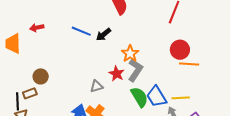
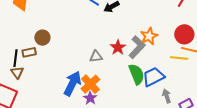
orange star: (130, 54) -> (149, 36), moved
blue trapezoid: (156, 97) -> (153, 77), turned 85
yellow line: (181, 98) -> (179, 58), moved

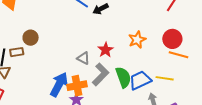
gray L-shape: (137, 47) -> (101, 74), moved
gray triangle: (96, 56) -> (83, 58), turned 32
yellow line: (179, 58) -> (165, 78), moved
orange cross: (90, 84) -> (77, 86), turned 30

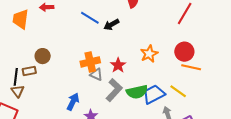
green semicircle: (123, 77) -> (137, 92), turned 100
yellow line: (165, 78) -> (178, 91), turned 30
blue arrow: (59, 84) -> (73, 102), size x0.7
orange cross: (77, 86) -> (90, 62), moved

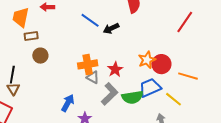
red circle: (184, 52) -> (161, 64), moved
brown rectangle: (29, 71) -> (31, 36), moved
blue trapezoid: (154, 94) -> (150, 88), moved

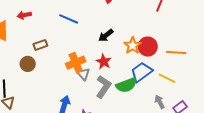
black arrow: (111, 28) -> (106, 35), moved
brown rectangle: (31, 36) -> (40, 45), moved
gray triangle: (93, 77) -> (83, 74), turned 32

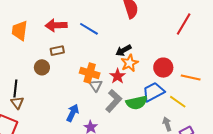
red arrow: (24, 15) -> (56, 25), moved, size x1.5
orange star: (133, 46) -> (130, 63), moved
orange cross: (76, 63) -> (90, 73), turned 30

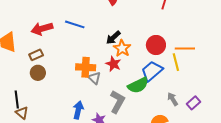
brown rectangle: (57, 51) -> (36, 55), moved
gray L-shape: (114, 101) -> (117, 102), moved
yellow line: (178, 102) -> (176, 62), moved, turned 54

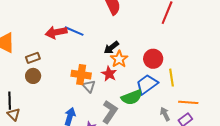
red arrow: (42, 29) -> (56, 32), moved
orange line: (185, 49) -> (188, 102), moved

